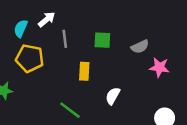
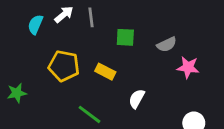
gray line: (65, 39) -> (91, 17), moved
yellow pentagon: (30, 58) -> (64, 66), moved
yellow rectangle: (84, 71) -> (105, 72), turned -66

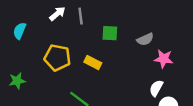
cyan semicircle: (35, 24) -> (20, 31), moved
white semicircle: (137, 99) -> (156, 88), moved

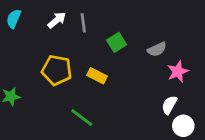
cyan semicircle: (20, 31) -> (14, 19), moved
green square: (110, 33) -> (117, 42), turned -35
pink star: (164, 59) -> (178, 72), turned -30

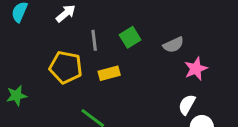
gray line: (83, 23) -> (94, 40), moved
yellow rectangle: (97, 76) -> (109, 73), turned -42

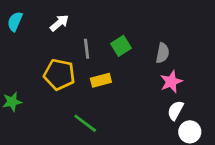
gray semicircle: (173, 45) -> (163, 53), turned -54
pink star: (196, 69) -> (171, 82), moved

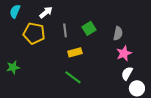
yellow pentagon: (59, 75) -> (34, 33), moved
green line: (85, 123) -> (73, 77), moved

